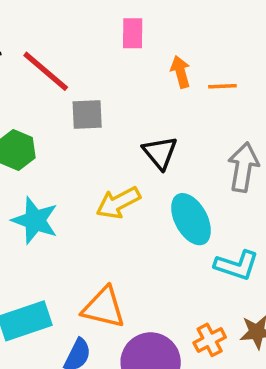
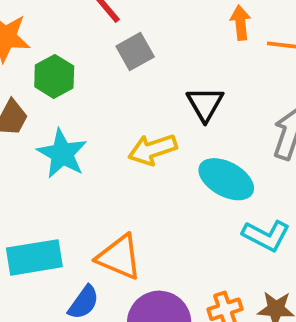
gray square: (87, 115) -> (135, 52), turned -36
cyan ellipse: (191, 219) -> (226, 179), turned -42

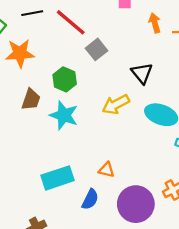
green hexagon: (54, 76) -> (65, 79), moved
orange triangle: (119, 257) -> (107, 170), size x0.6

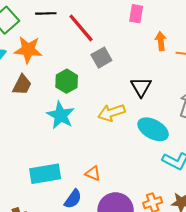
brown trapezoid: (31, 100) -> (22, 85), moved

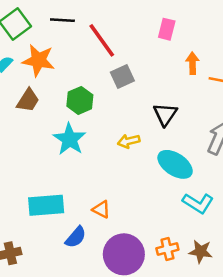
yellow arrow: (111, 113) -> (129, 141), size x0.7

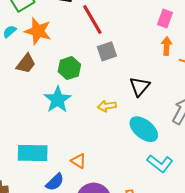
pink rectangle: (167, 29) -> (165, 18), moved

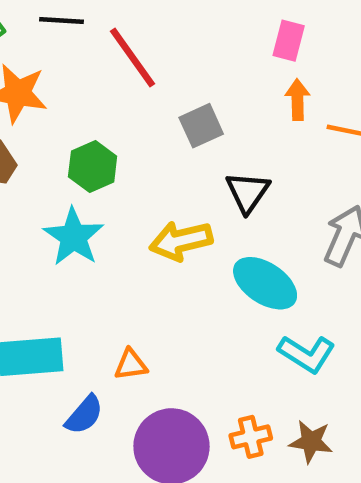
gray square: (107, 51) -> (201, 126), moved
yellow arrow: (107, 106) -> (181, 241), size x1.5
orange triangle: (78, 161) -> (131, 365), turned -35

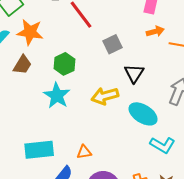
orange arrow: (297, 100) -> (155, 31), turned 78

